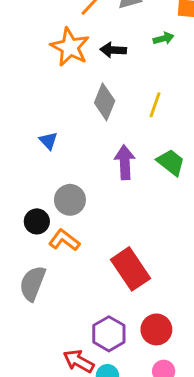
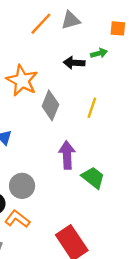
orange star: (70, 47) -> (22, 81), moved
black arrow: (113, 50) -> (74, 63), moved
green trapezoid: (171, 162) -> (93, 178), moved

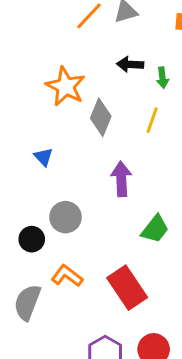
green arrow: (99, 53) -> (162, 78), moved, turned 98
green trapezoid: (93, 178) -> (155, 229), moved, turned 90
orange L-shape: (17, 219) -> (67, 276), moved

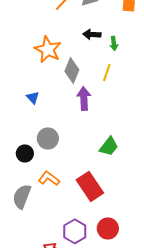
purple arrow: (121, 179) -> (84, 98), moved

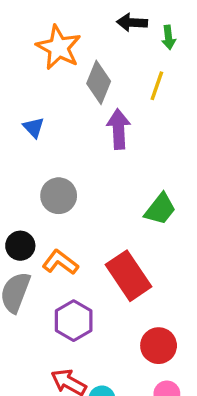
black circle: (25, 153) -> (20, 246), moved
purple hexagon: (75, 231) -> (74, 321), moved

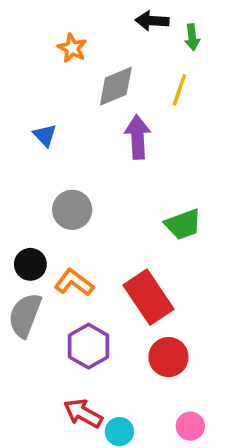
orange star: (59, 47) -> (72, 48), size x0.6
gray diamond: (99, 82) -> (116, 86), turned 45
green trapezoid: (160, 209) -> (183, 224), turned 32
red circle: (159, 346) -> (168, 357), moved

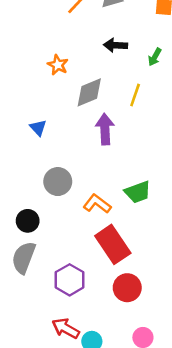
green arrow: (192, 37) -> (155, 57), moved, turned 36
orange L-shape: (74, 283) -> (97, 204), moved

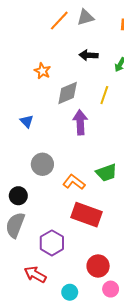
red rectangle: (113, 244) -> (86, 215), turned -36
red circle: (127, 288) -> (98, 266), moved
red arrow: (66, 328) -> (35, 274), moved

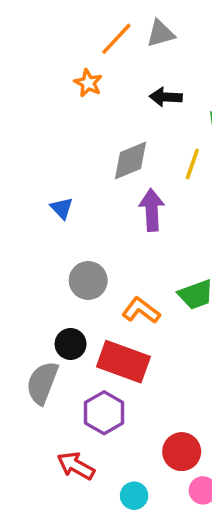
orange star: (42, 71) -> (88, 83), moved
black circle: (18, 196) -> (71, 344), moved
red rectangle: (86, 215) -> (123, 362), moved

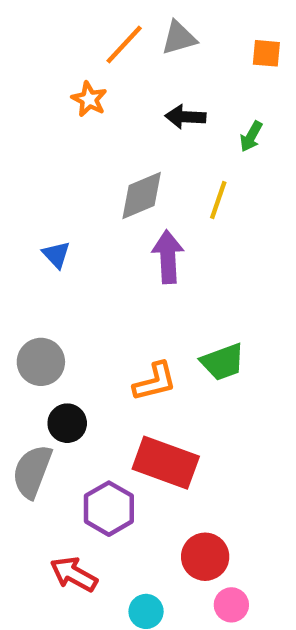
gray circle: (88, 280) -> (41, 362), moved
orange L-shape: (141, 310) -> (155, 382), turned 129
red rectangle: (123, 362) -> (166, 463), moved

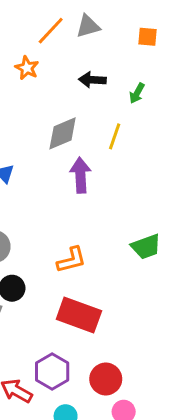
green trapezoid: (223, 362) -> (146, 247), moved
purple hexagon: (109, 509) -> (52, 372), moved

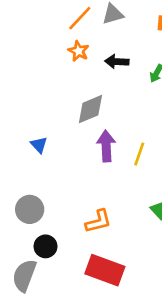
orange star: (27, 68) -> (79, 51), moved
yellow line: (115, 136) -> (139, 154), moved

